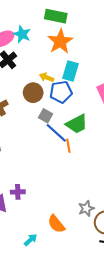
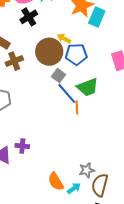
cyan rectangle: (70, 71) -> (97, 17), moved
brown circle: (33, 93) -> (49, 52), size x1.4
cyan arrow: (31, 240) -> (74, 188), moved

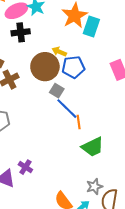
black cross: (29, 17) -> (21, 32), turned 30
green trapezoid: (88, 87) -> (93, 147), moved
purple cross: (22, 146) -> (25, 167), turned 32

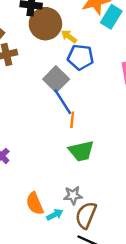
brown circle: (45, 67) -> (45, 24), moved
gray square: (57, 91) -> (56, 79), size x1.5

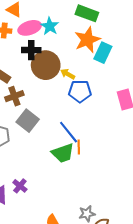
gray square: (56, 79) -> (28, 121), moved
green trapezoid: (81, 151) -> (63, 153), moved

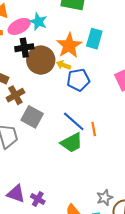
orange star: (87, 40) -> (69, 45), moved
orange line: (79, 147) -> (94, 129), moved
purple cross: (20, 186) -> (38, 199), moved

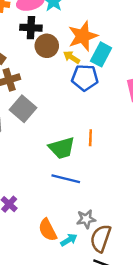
cyan rectangle: (94, 39) -> (101, 54), moved
brown circle: (41, 60) -> (47, 46), size x0.7
blue line: (74, 121) -> (66, 179), moved, turned -40

